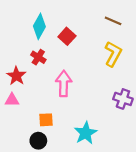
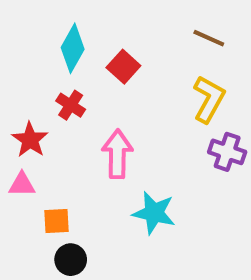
purple cross: (123, 99) -> (227, 152), moved
orange square: (46, 120) -> (56, 221), moved
cyan star: (86, 133) -> (154, 213), moved, turned -30

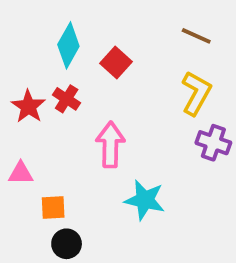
red star: (30, 140) -> (28, 106), moved

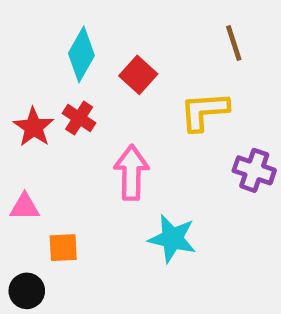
brown line: (196, 36) -> (234, 43), turned 48
yellow L-shape: (196, 93) -> (204, 111), moved, turned -123
black circle: (67, 244) -> (27, 291), moved

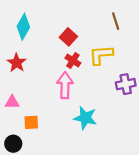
cyan diamond: (81, 54) -> (23, 27), moved
red cross: (79, 118) -> (73, 60), moved
purple cross: (254, 170) -> (126, 84), turned -30

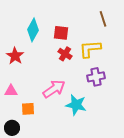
cyan diamond: (23, 27) -> (33, 30), moved
red square: (68, 37) -> (61, 33), turned -35
purple cross: (126, 84) -> (96, 77), moved
pink arrow: (65, 85) -> (54, 89), moved, turned 55

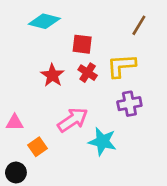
brown line: (103, 19) -> (139, 25), turned 49
cyan diamond: (33, 30) -> (44, 21), moved, turned 75
red star: (15, 56) -> (52, 75), moved
orange square: (28, 109) -> (38, 147), turned -32

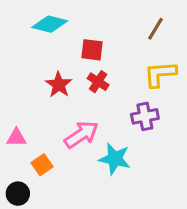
yellow L-shape: (121, 66) -> (160, 74), moved

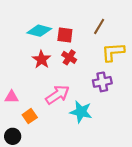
cyan diamond: (50, 24) -> (39, 31), moved
brown line: (156, 29) -> (99, 26), moved

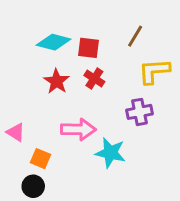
pink arrow: (57, 95) -> (78, 129), turned 35
pink triangle: (12, 97) -> (16, 132), turned 32
orange square: (30, 116) -> (40, 159), turned -32
black circle: (13, 136) -> (33, 186), moved

